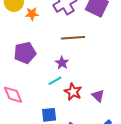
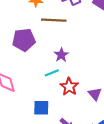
brown line: (73, 38) -> (54, 20), moved

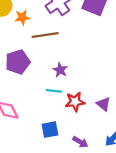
cyan line: (52, 73) -> (54, 91), turned 40
red star: (69, 87) -> (75, 102), turned -30

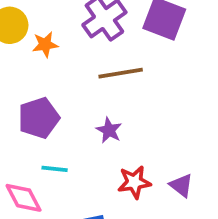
brown line: (45, 35) -> (121, 73), moved
cyan line: (54, 91) -> (55, 169), moved

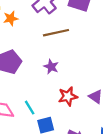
cyan line: (55, 169) -> (30, 108), moved, turned 56

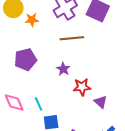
red star: (68, 96) -> (82, 87), moved

